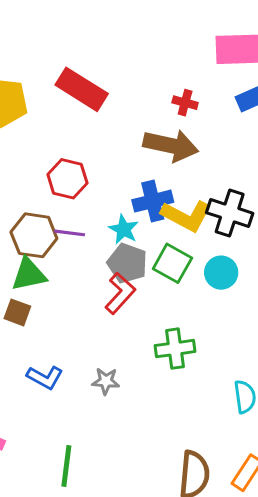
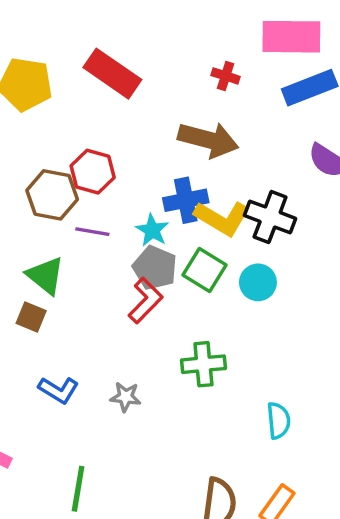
red cross: (185, 103) -> (226, 76), moved
brown hexagon: (34, 235) -> (52, 195), moved
green triangle: (29, 274) -> (45, 276), turned 48

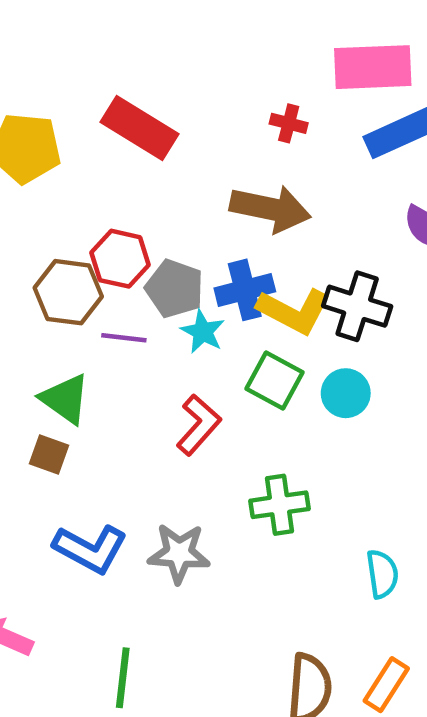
gray pentagon: (155, 268) -> (174, 289), moved
blue L-shape: (59, 390) -> (90, 549), size x1.4
gray star: (126, 397) -> (179, 553), size x1.5

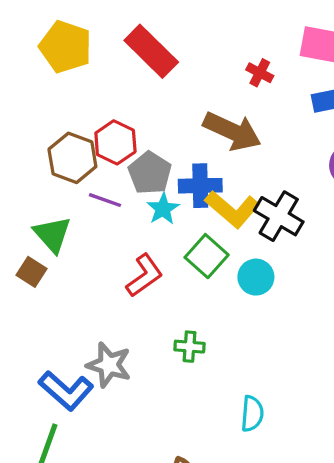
green cross: (280, 505) -> (190, 347), size x0.7
blue L-shape: (90, 549) -> (66, 391), moved

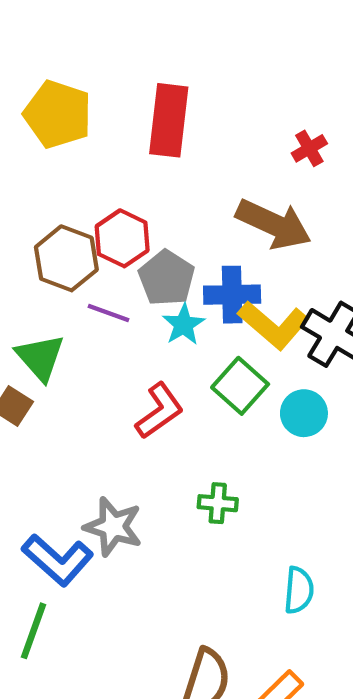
red rectangle: (151, 51) -> (169, 120), turned 52
red cross: (260, 73) -> (309, 148), turned 32

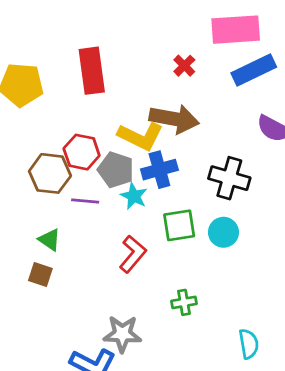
yellow L-shape: (274, 325) -> (141, 136), moved
green triangle: (40, 357) -> (50, 240), size x0.7
green square: (240, 386) -> (179, 225), turned -36

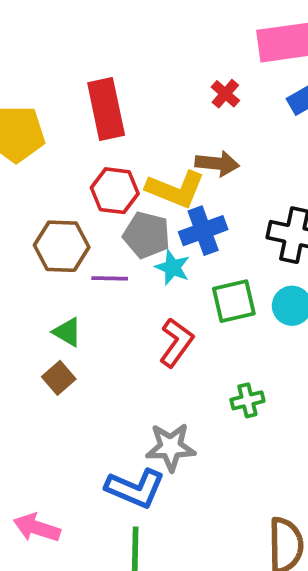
brown arrow: (174, 119) -> (217, 164), size x0.7
red hexagon: (82, 152) -> (115, 191), moved
brown square: (40, 274) -> (59, 378), turned 35

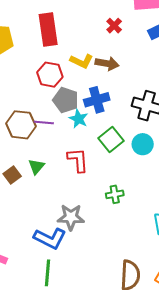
yellow L-shape: (176, 189) -> (82, 61), moved, size x0.7
brown hexagon: (62, 246) -> (21, 125), moved
green square: (234, 301) -> (111, 140), turned -30
green triangle: (67, 332) -> (36, 166), moved, turned 36
red L-shape: (176, 343) -> (78, 160), turned -44

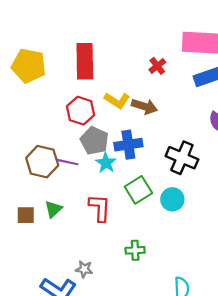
brown square: (12, 175) -> (26, 215), turned 30
gray star: (71, 217) -> (84, 269), size x0.6

